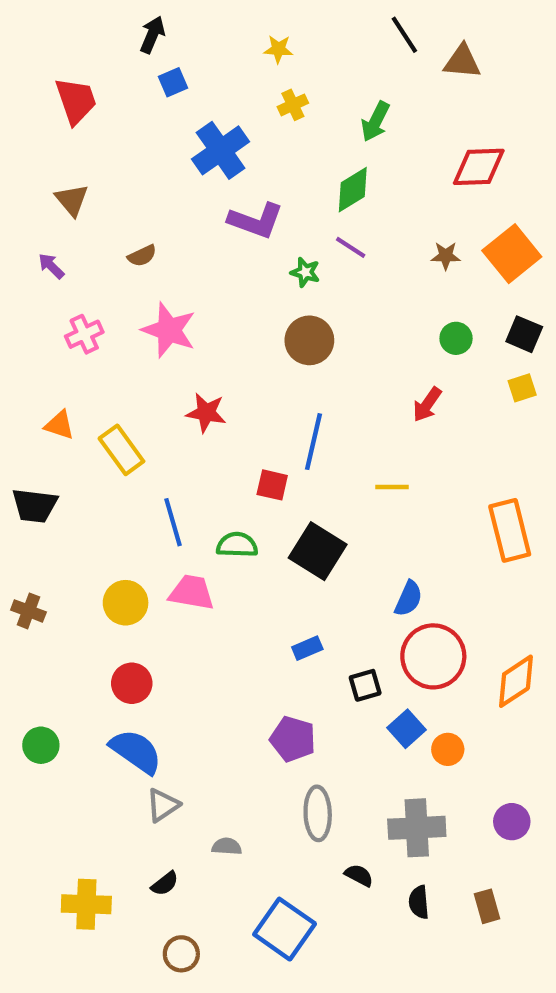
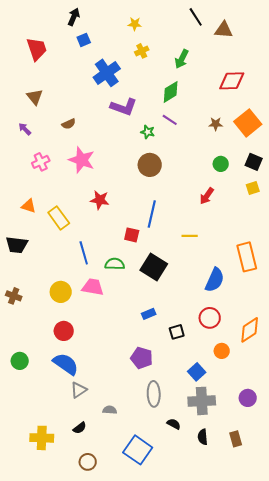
blue semicircle: (409, 599) -> (215, 280), moved, size x1.4
red circle: (433, 656) -> (210, 318), size x0.7
blue square: (406, 729) -> (197, 372), moved
orange circle: (448, 749) -> (222, 351), moved

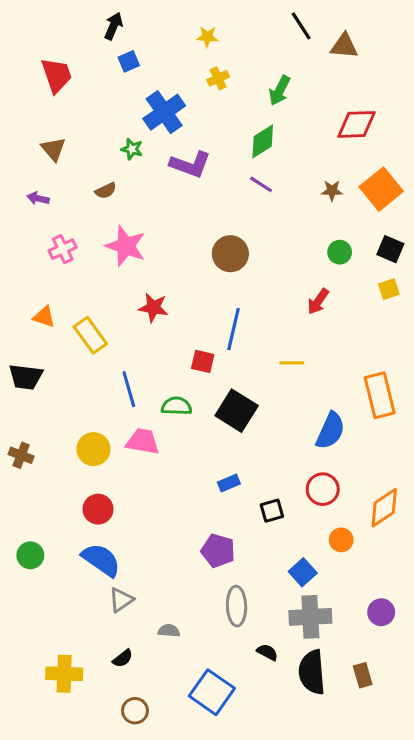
purple arrow: (25, 129) -> (38, 198), turned -32
green star: (148, 132) -> (132, 149), moved
black semicircle: (203, 437) -> (312, 672), size x1.8

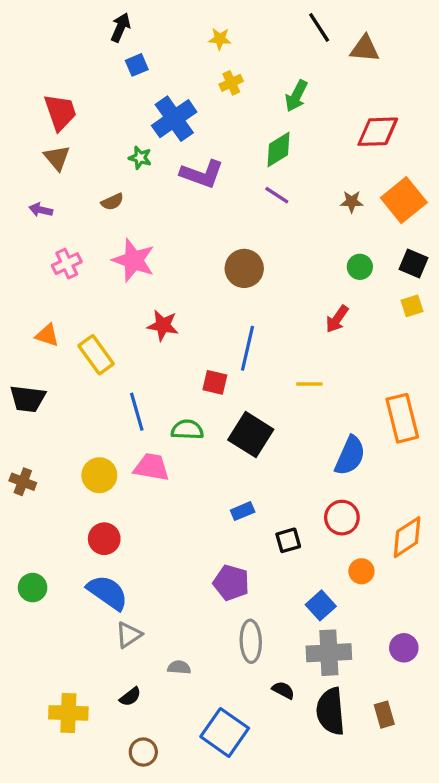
red trapezoid: (56, 75) -> (60, 112), moved

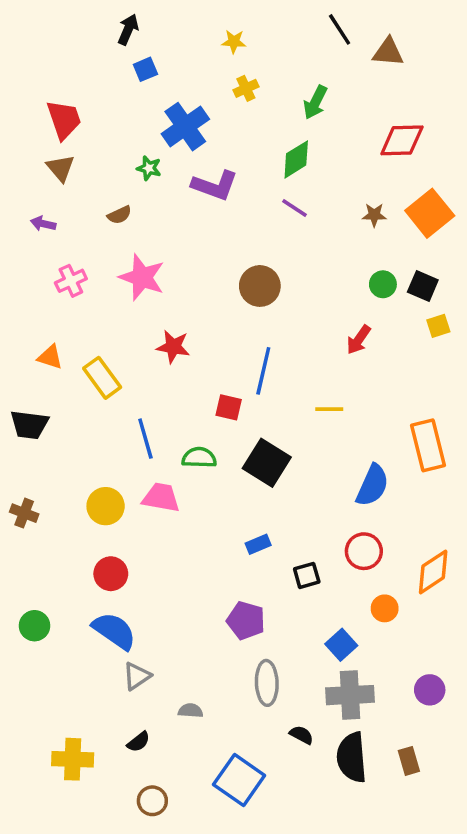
black square: (414, 264) -> (423, 286), moved

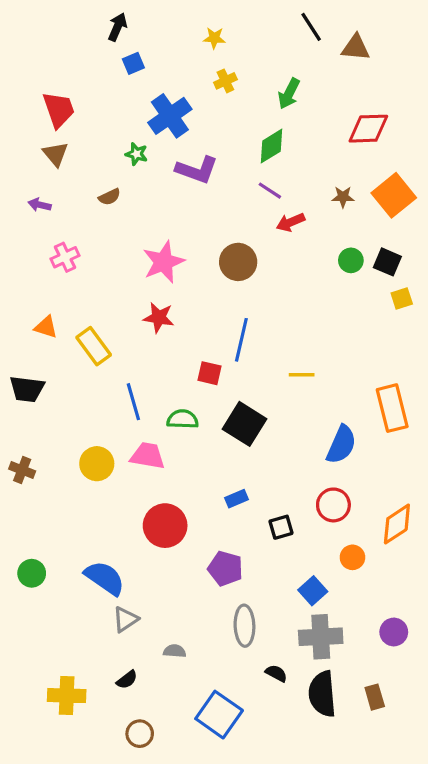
pink star: (142, 277) -> (163, 262), moved, turned 30
red arrow: (359, 340) -> (291, 222), moved, turned 32
red circle: (111, 574) -> (165, 526), moved, size x1.4

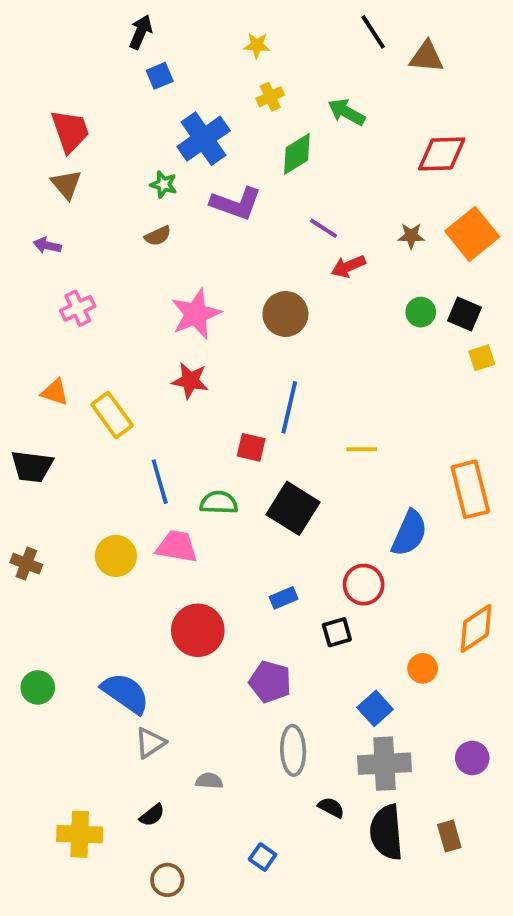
green arrow: (289, 94) -> (346, 112), turned 92
green diamond: (271, 146) -> (297, 154), moved
brown semicircle: (109, 197) -> (158, 236), moved
red circle: (333, 505) -> (364, 585), moved
blue square: (219, 715) -> (263, 857), size x0.5

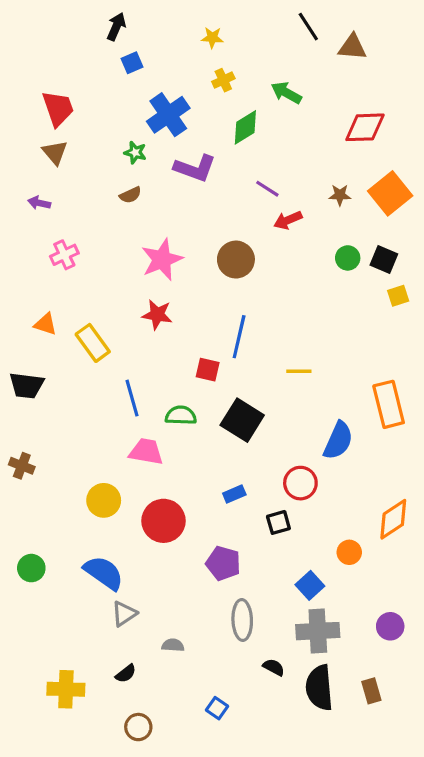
yellow circle: (116, 556) -> (104, 500), moved

